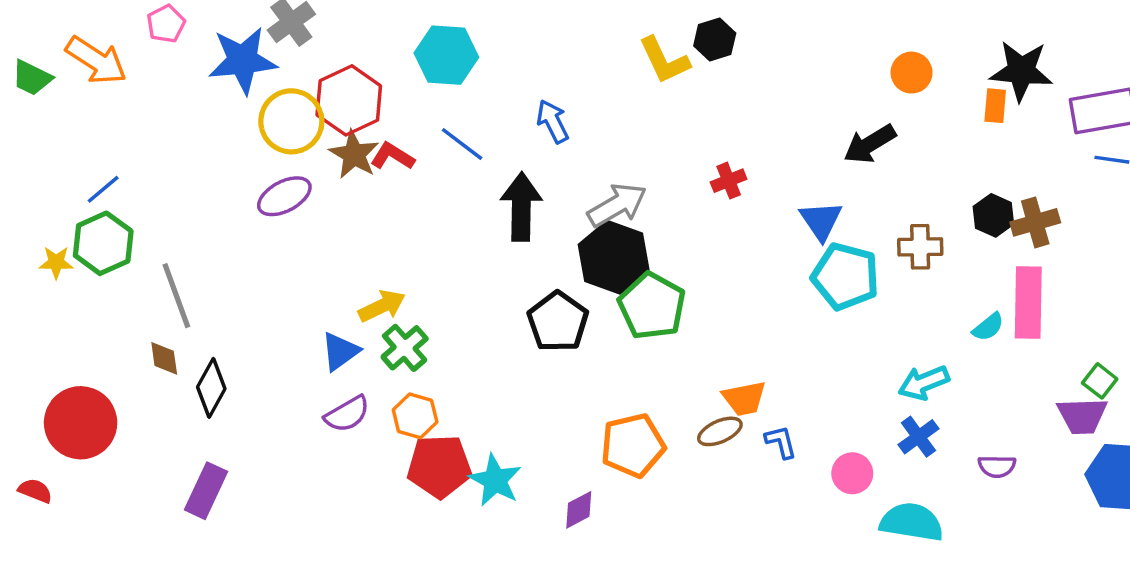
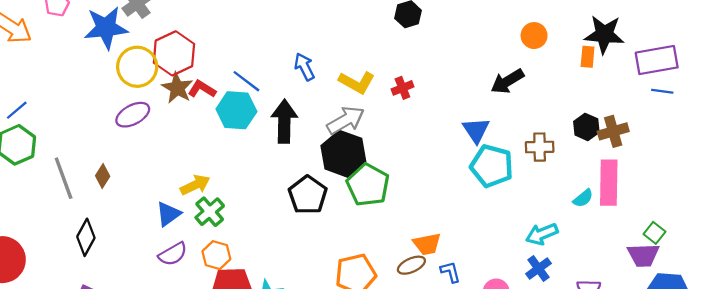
cyan hexagon: (446, 55) -> (236, 110), moved
yellow L-shape: (664, 60) -> (357, 82), moved, turned -36
red cross: (729, 181) -> (402, 88), moved
brown diamond: (164, 358) -> (103, 176), moved, turned 40

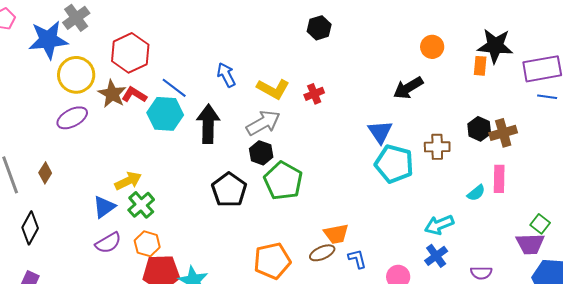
red hexagon: (174, 53) -> (130, 53), moved
black hexagon: (343, 154) -> (261, 153), size x0.6
pink rectangle: (609, 183) -> (499, 179), size x0.7

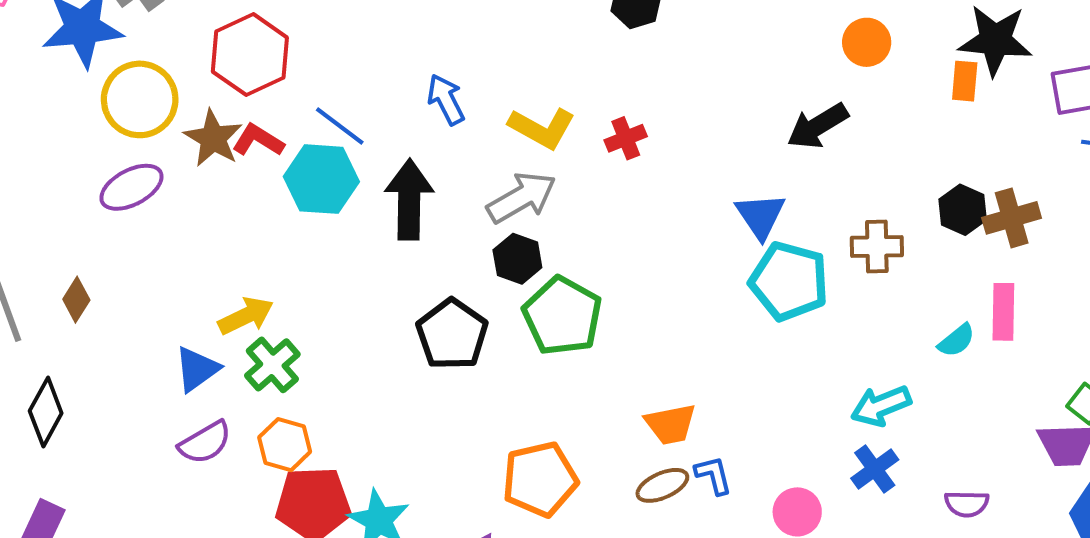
brown ellipse: (322, 253) -> (662, 485), moved

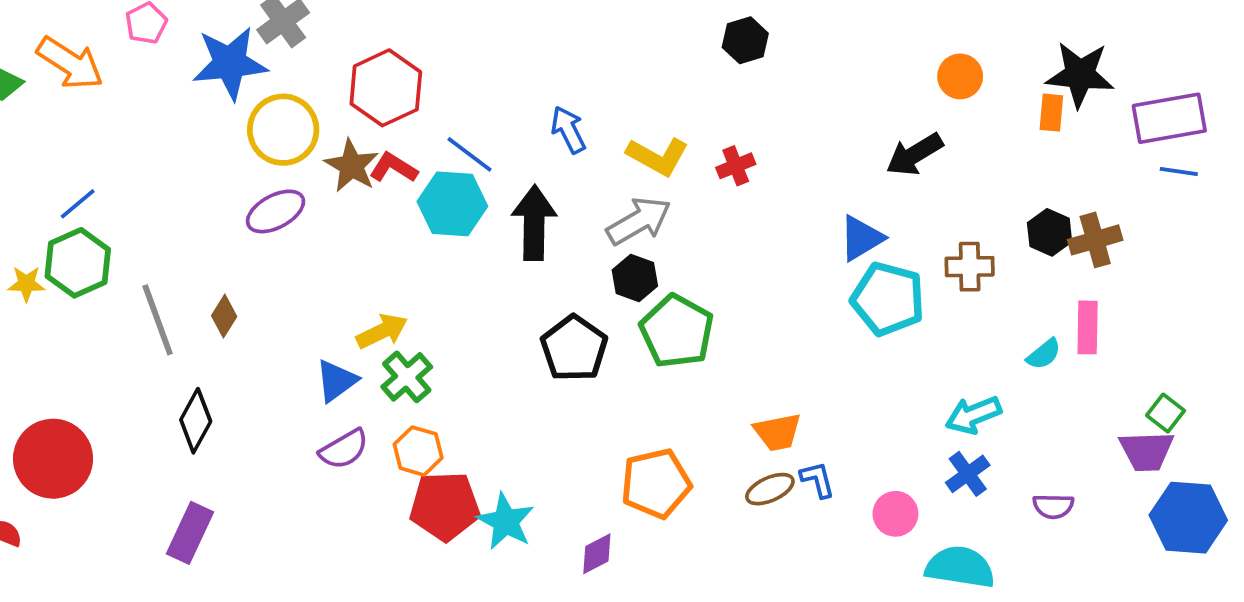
blue triangle: (760, 216) -> (861, 238), turned 33

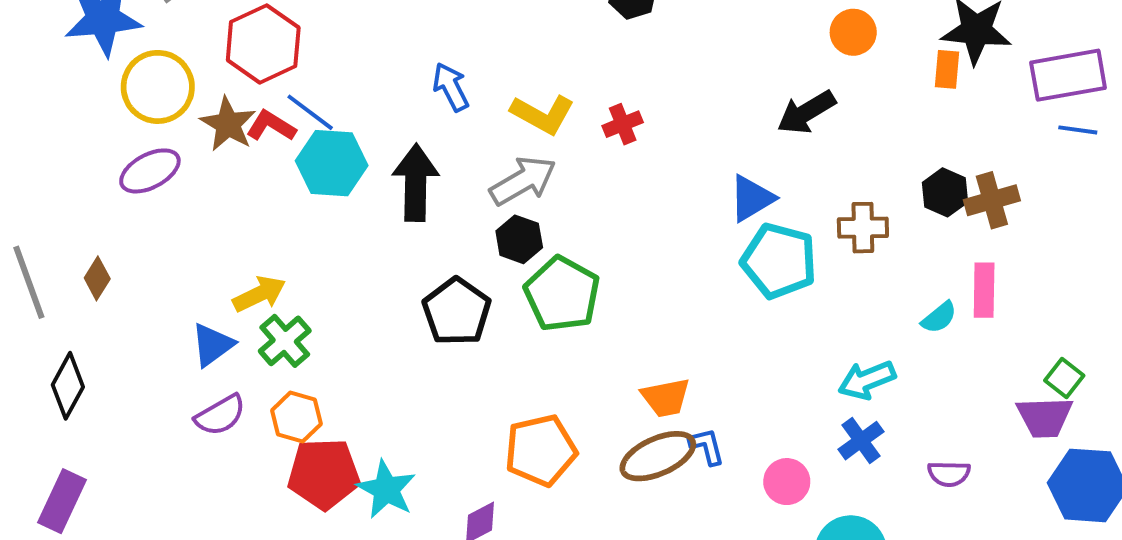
blue line: (469, 154) -> (310, 112), moved
brown ellipse: (770, 489) -> (658, 456), size x1.5

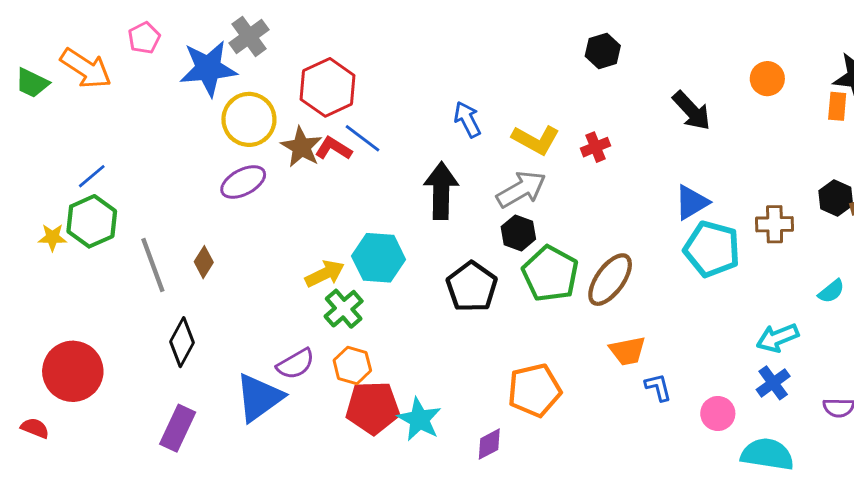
black arrow: (806, 112) -> (692, 111), moved, turned -102
cyan hexagon: (332, 163) -> (379, 258), moved
blue triangle: (212, 345) -> (259, 397), moved, size x1.5
brown ellipse: (658, 456) -> (610, 280), moved, turned -30

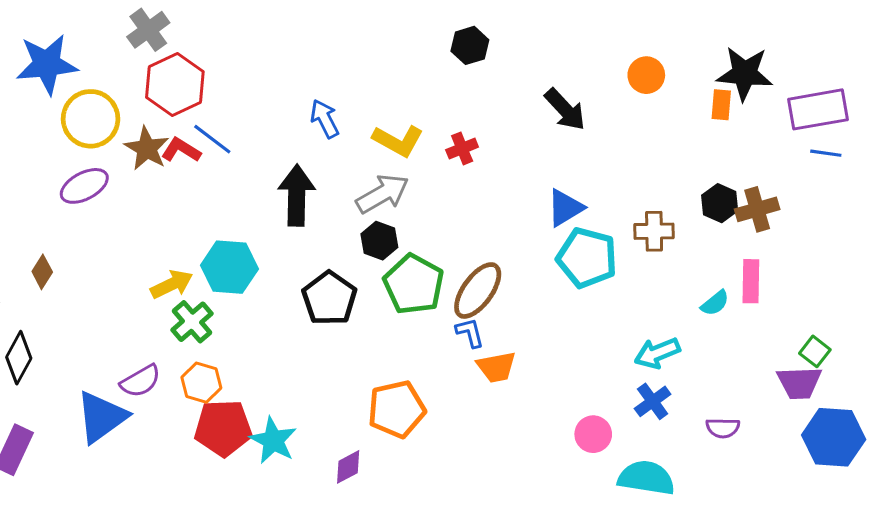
gray cross: (249, 36) -> (148, 30), moved
blue L-shape: (658, 387) -> (470, 333), moved

